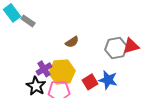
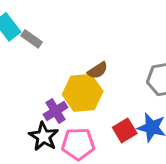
yellow hexagon: (62, 72) -> (83, 93), moved

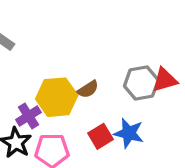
brown semicircle: (98, 70) -> (88, 89), moved

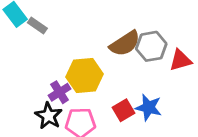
gray hexagon: (141, 83) -> (151, 46), moved
brown semicircle: (88, 89) -> (125, 44), moved, size x1.6

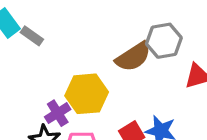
gray hexagon: (151, 46) -> (164, 41), moved

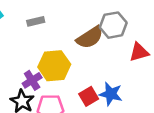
gray rectangle: (32, 36) -> (36, 21), moved, turned -49

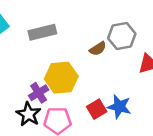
gray rectangle: (36, 21) -> (42, 32), size x1.5
brown semicircle: (90, 37) -> (98, 49), size x0.6

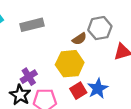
yellow hexagon: (61, 78) -> (70, 64), moved
blue star: (119, 107) -> (98, 88), turned 30

